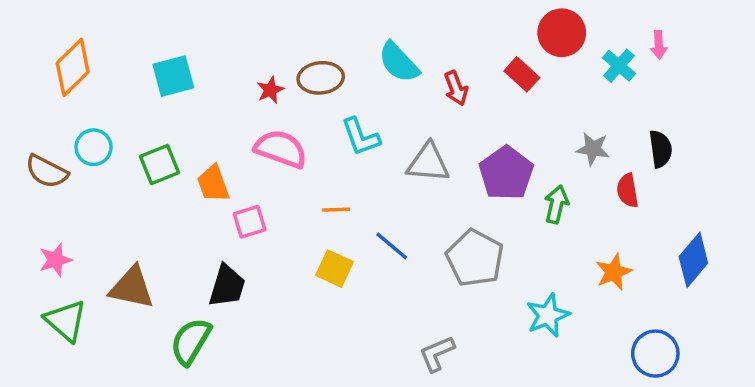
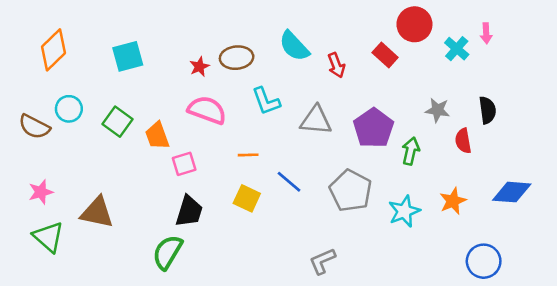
green square: (159, 165) -> (118, 122), turned -32
blue diamond: (693, 260) -> (512, 192), turned 54
black trapezoid: (227, 286) -> (189, 211), moved
cyan star: (548, 315) -> (404, 211), moved
green semicircle: (191, 341) -> (167, 252), moved

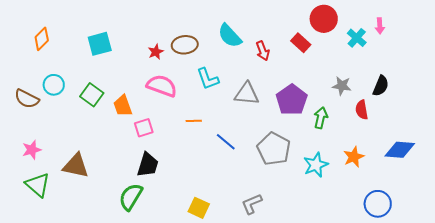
orange diamond: (53, 50) -> (42, 39), size x0.7
black semicircle: (487, 110) -> (381, 86), turned 30
yellow square: (247, 198) -> (199, 208), moved

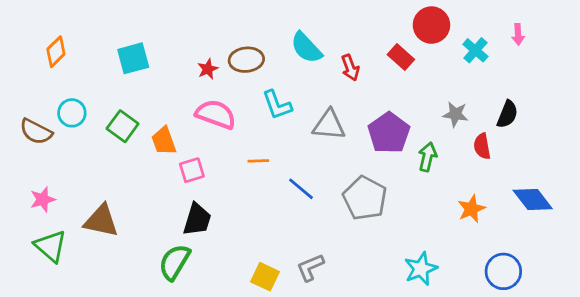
pink arrow: (380, 26) -> (518, 34), moved
blue diamond: (400, 150) -> (533, 199), turned 48
cyan star: (316, 165) -> (421, 269), moved
gray L-shape: (252, 204) -> (310, 267), moved

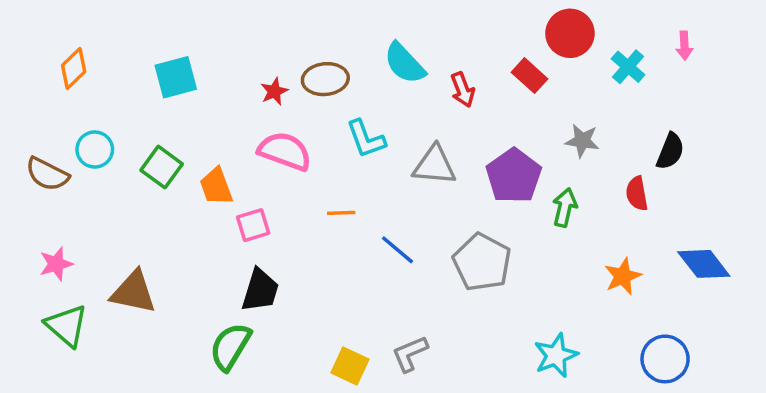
gray star: (455, 114) -> (582, 141), moved

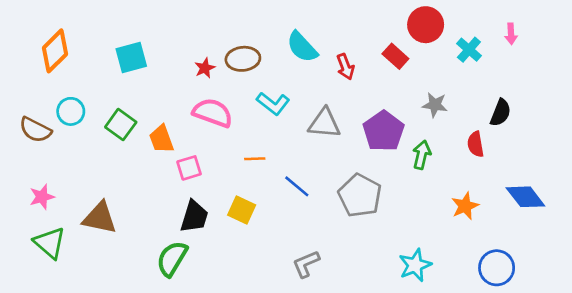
orange diamond: (74, 69) -> (55, 51), size x1.4
cyan L-shape: (366, 139) -> (273, 104), turned -32
yellow square: (350, 366) -> (242, 210), moved

